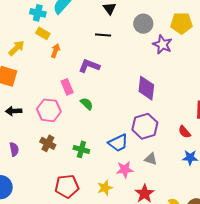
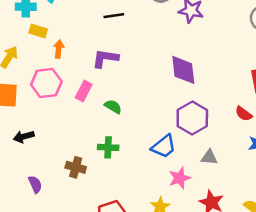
pink rectangle: (67, 87) -> (84, 91), turned 63
pink hexagon: (49, 110) -> (46, 83), moved
green cross: (81, 149) -> (108, 147), moved

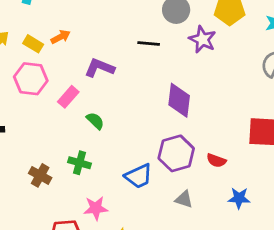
black line: (114, 16) -> (149, 43), moved
yellow rectangle: (38, 31) -> (33, 44), moved
orange arrow: (59, 49) -> (61, 37), moved, turned 42
red semicircle: (244, 114) -> (216, 160), moved, turned -30
pink star: (180, 178) -> (96, 208), moved

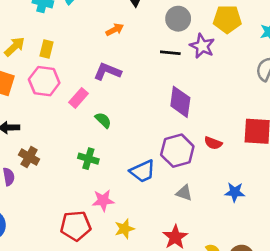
orange arrow: (61, 37) -> (115, 30), moved
black line: (149, 43) -> (170, 53), moved
yellow rectangle: (33, 44) -> (47, 49), turned 72
red semicircle: (216, 160) -> (213, 143), moved
brown cross: (40, 175) -> (29, 157), moved

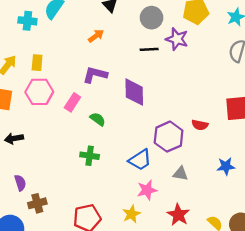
purple diamond: (180, 102) -> (134, 92), moved
brown cross: (29, 157) -> (37, 203), moved, turned -36
pink star: (103, 200) -> (147, 190), moved

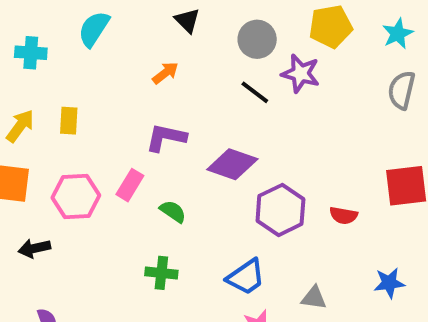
cyan cross: (27, 21) -> (31, 53), moved
black line: (149, 49) -> (255, 92), turned 42
pink hexagon: (39, 92) -> (76, 197), moved
purple diamond: (134, 92) -> (232, 164), turned -68
purple hexagon: (169, 137) -> (280, 210), moved

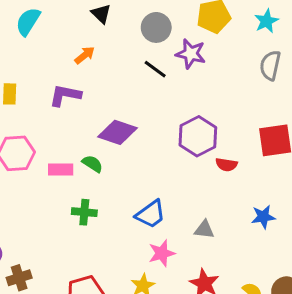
purple L-shape: (166, 138) -> (65, 95), moved
purple diamond: (232, 164) -> (117, 132), moved
pink rectangle: (130, 185) -> (61, 170), moved, turned 60
purple hexagon: (280, 210) -> (198, 136), moved

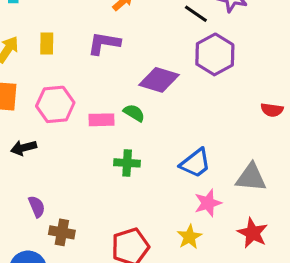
purple hexagon: (198, 136) -> (215, 54), moved
gray triangle: (204, 230) -> (251, 177), size x1.5
brown cross: (19, 278) -> (62, 232), turned 30

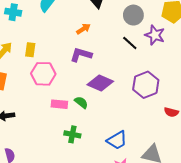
purple L-shape: (104, 43) -> (81, 55), moved
purple hexagon: (215, 54) -> (146, 85), moved
pink hexagon: (55, 104) -> (43, 74), moved

